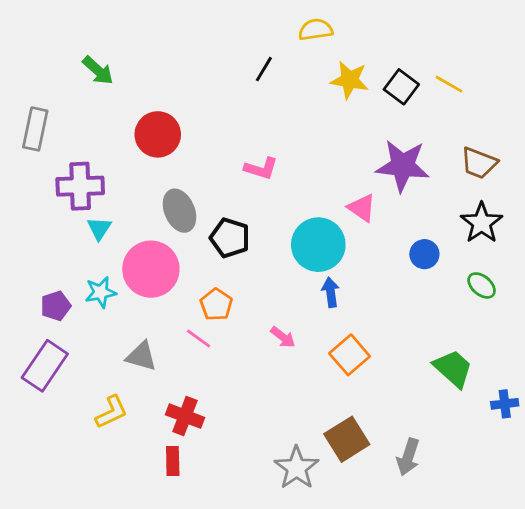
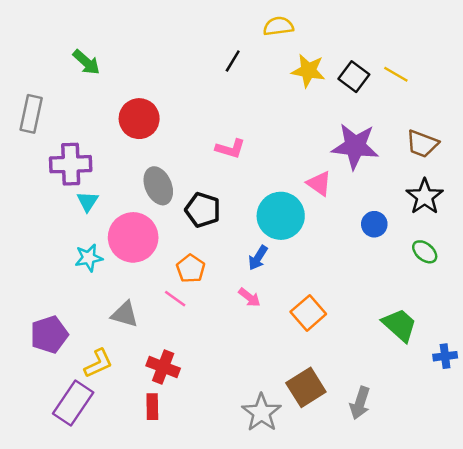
blue arrow: (331, 292) -> (258, 258), moved, turned -140
purple pentagon: (56, 306) -> (49, 335), moved, size x1.4
purple rectangle: (45, 366) -> (73, 403), moved

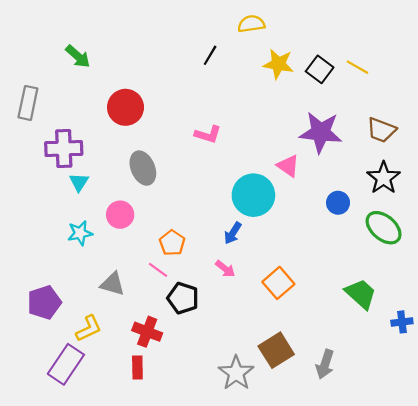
black pentagon: (203, 210) -> (183, 298), moved
pink circle: (133, 237) -> (120, 215), size x0.6
green ellipse: (425, 252) -> (384, 228), size x1.6

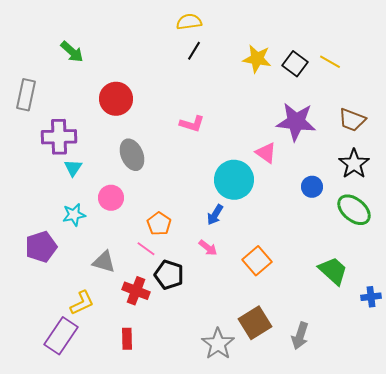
yellow semicircle: (251, 24) -> (189, 22), moved
purple pentagon: (44, 302) -> (41, 247), moved
red cross: (147, 332) -> (136, 291), moved

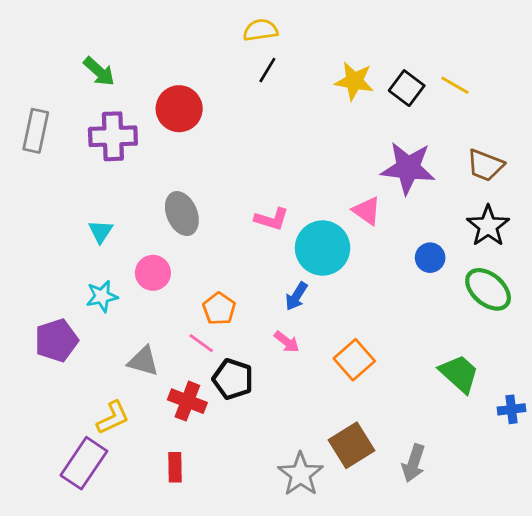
red circle: (116, 99) -> (179, 109), moved
pink L-shape: (192, 124) -> (272, 219), moved
purple cross: (59, 137) -> (113, 136), moved

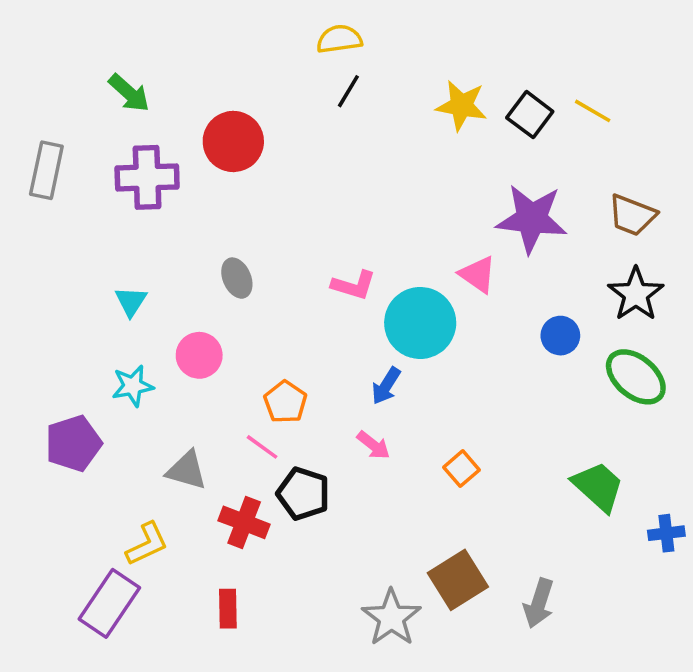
gray ellipse: (182, 214) -> (237, 278), size x0.7
orange square: (354, 360) -> (462, 469), size x0.7

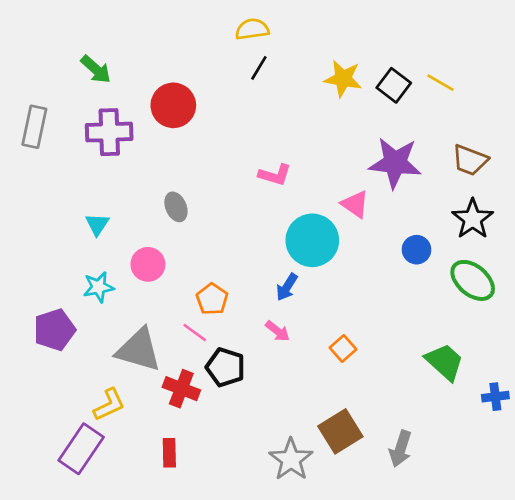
pink L-shape: (354, 285) -> (275, 175), moved
gray triangle: (187, 470) -> (139, 350), size x1.5

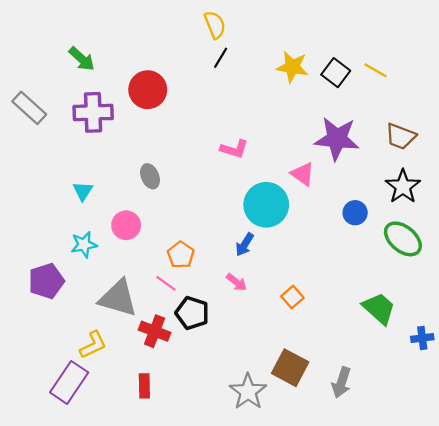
yellow semicircle: (252, 29) -> (215, 25), turned 76
gray rectangle: (34, 127) -> (29, 108), turned -60
brown square: (340, 431) -> (290, 368), turned -30

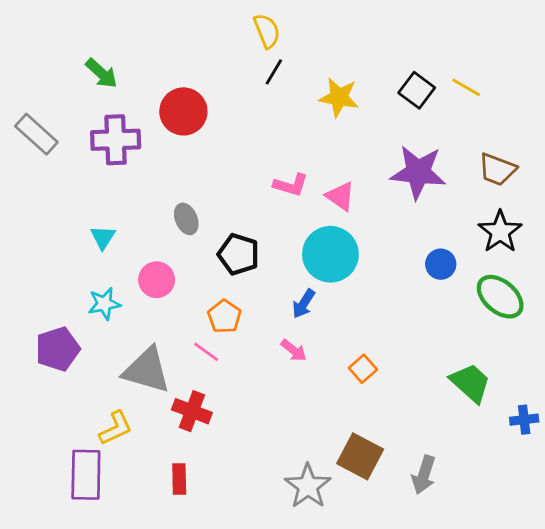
yellow star: (292, 67) -> (339, 97), moved
pink triangle: (303, 174) -> (340, 196), moved
black pentagon: (192, 313) -> (239, 254), moved
purple rectangle: (69, 382) -> (86, 475), turned -33

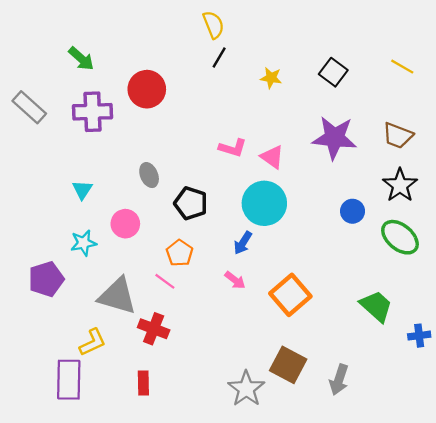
yellow line: (466, 87) -> (402, 67), moved
yellow star: (339, 97) -> (271, 78), size x0.7
orange square: (363, 369) -> (290, 295), size x1.8

